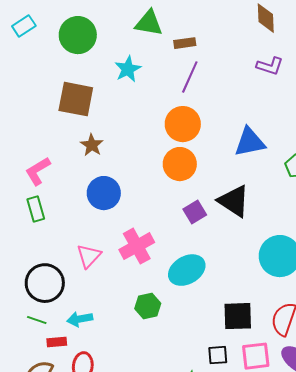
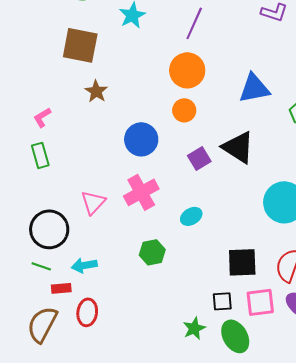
orange circle: (180, 164) -> (184, 110), size x0.7
pink L-shape: (38, 171) -> (42, 117), size x0.7
blue circle: (104, 193) -> (141, 139), moved
cyan ellipse: (187, 270) -> (191, 216), size x0.6

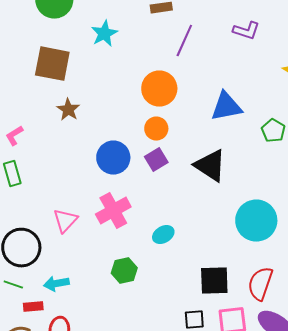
purple line: (194, 23) -> (184, 41), moved
purple square: (199, 158) -> (156, 160), moved

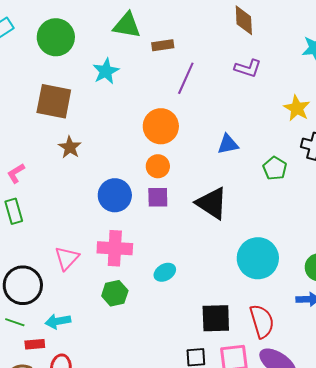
blue triangle: (226, 107) -> (228, 144), size x0.7
purple square: (156, 160) -> (158, 197), turned 30
pink cross: (113, 211) -> (115, 248), turned 32
green hexagon: (124, 271) -> (115, 293), moved
red semicircle: (260, 284) -> (262, 321), turned 144

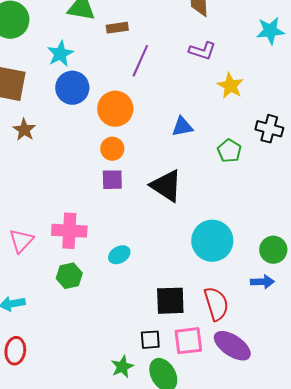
yellow star: (297, 108) -> (230, 86), moved
blue circle: (115, 195) -> (72, 88), moved

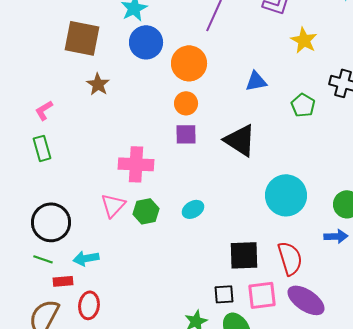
pink cross: (69, 231) -> (136, 164), moved
pink triangle: (21, 241) -> (113, 205), moved
green hexagon: (69, 276) -> (146, 211), moved

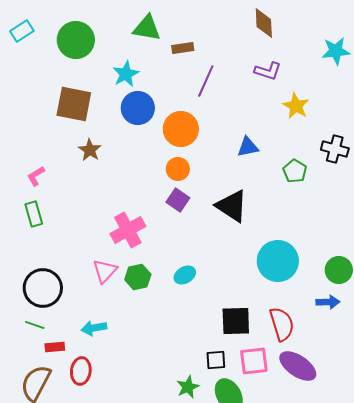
purple square: (186, 134) -> (178, 200), turned 35
pink cross: (136, 164) -> (128, 230), turned -32
cyan arrow: (86, 258) -> (94, 328), moved

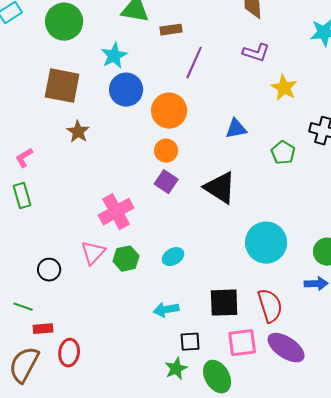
black circle: (43, 288) -> (49, 270), moved, size x0.6
cyan arrow: (94, 328) -> (166, 310), moved
black square: (216, 360) -> (190, 342), moved

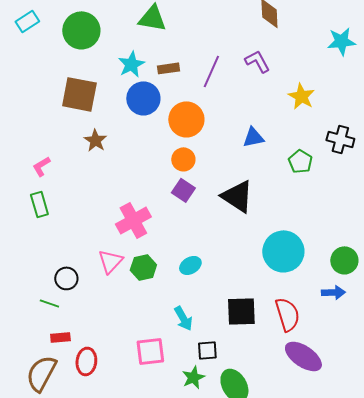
brown rectangle: (171, 30) -> (168, 68), moved
purple L-shape: (256, 53) -> (257, 61), moved, turned -136
green line: (23, 307) -> (49, 303), moved
cyan arrow: (166, 310) -> (183, 318), turned -110
pink square: (242, 343) -> (150, 351), moved

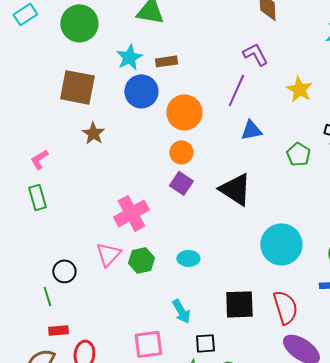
purple line: (211, 71) -> (236, 90), moved
cyan ellipse: (190, 265) -> (188, 258), turned 30
green line: (49, 303) -> (47, 296), turned 54

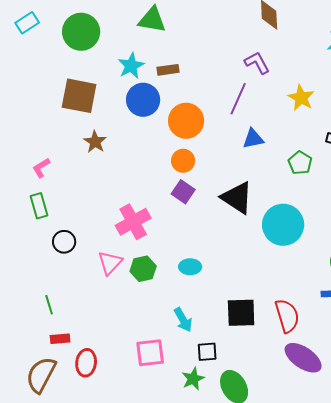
cyan circle: (281, 244) -> (283, 225), moved
black circle: (64, 271) -> (64, 242), moved

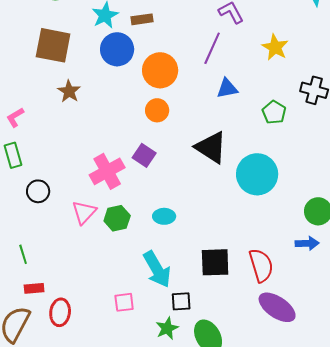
purple square: (183, 192) -> (144, 155), moved
cyan arrow: (183, 320) -> (157, 269), size x1.5
pink square: (150, 353) -> (124, 302), size x0.7

